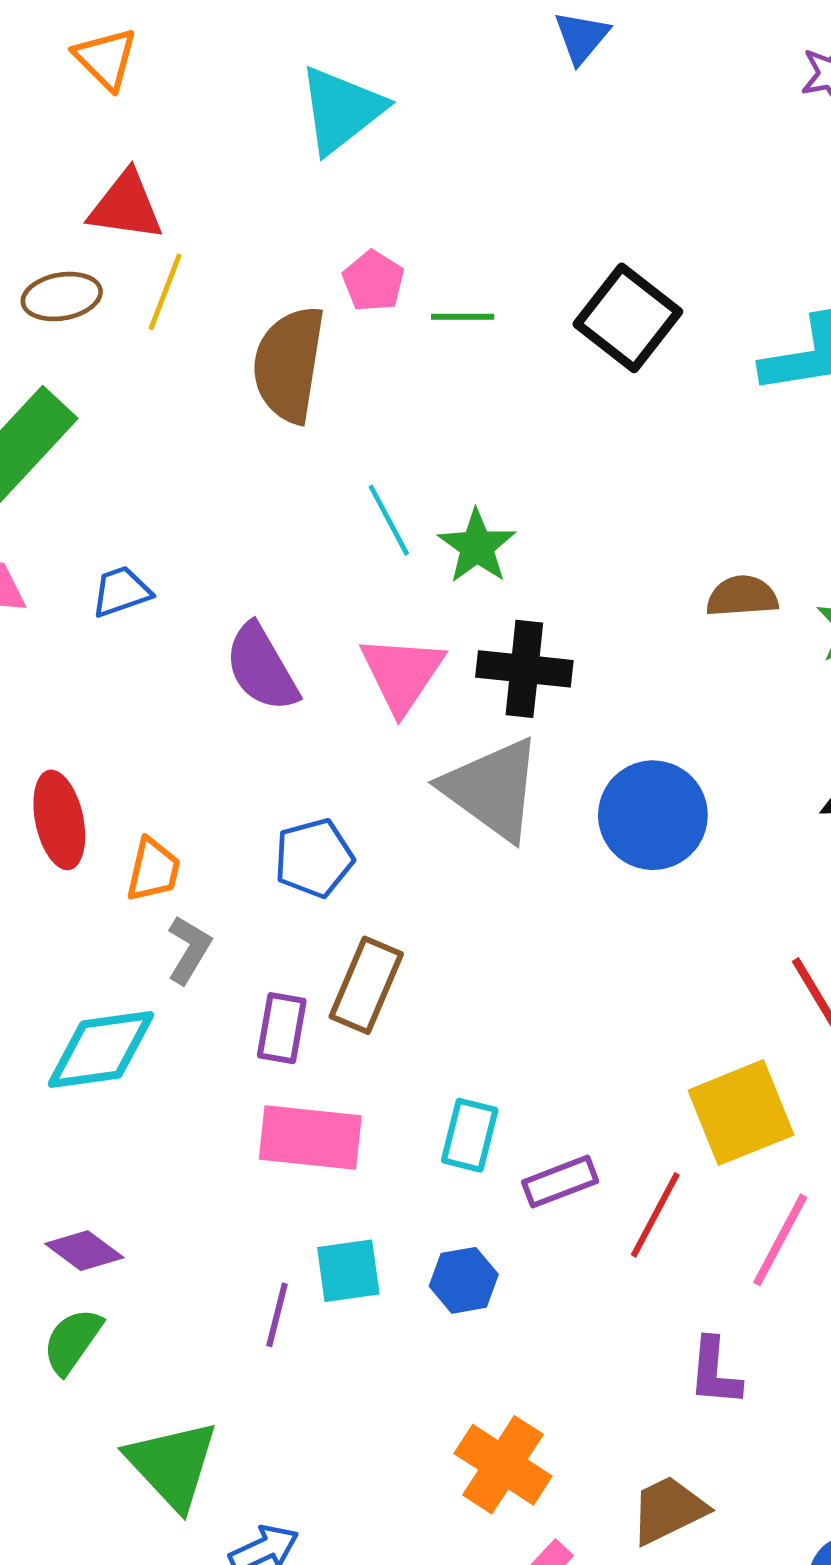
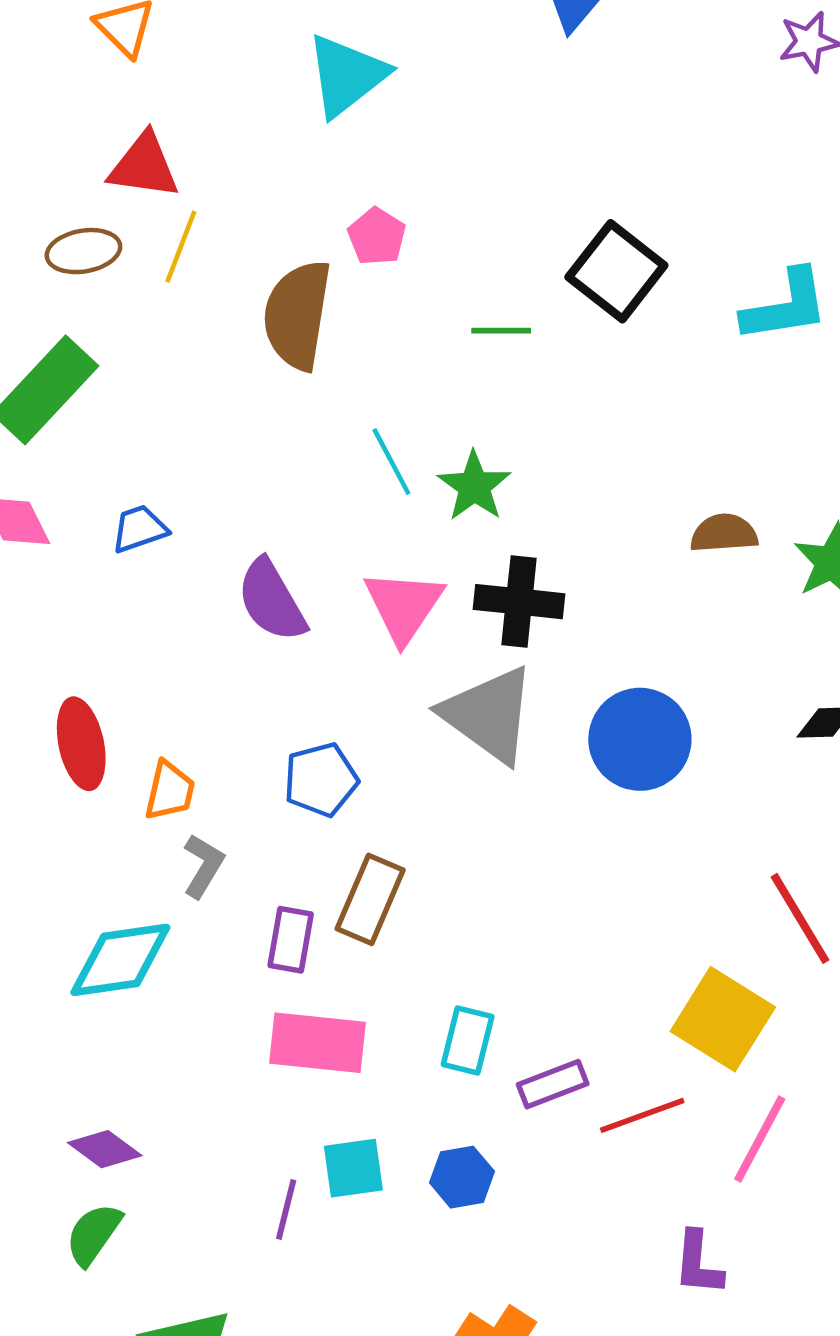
green line: (463, 317) -> (501, 331), moved
yellow square: (741, 1113) -> (723, 1019), turned -36
red line: (655, 1215) -> (642, 1115), turned 42

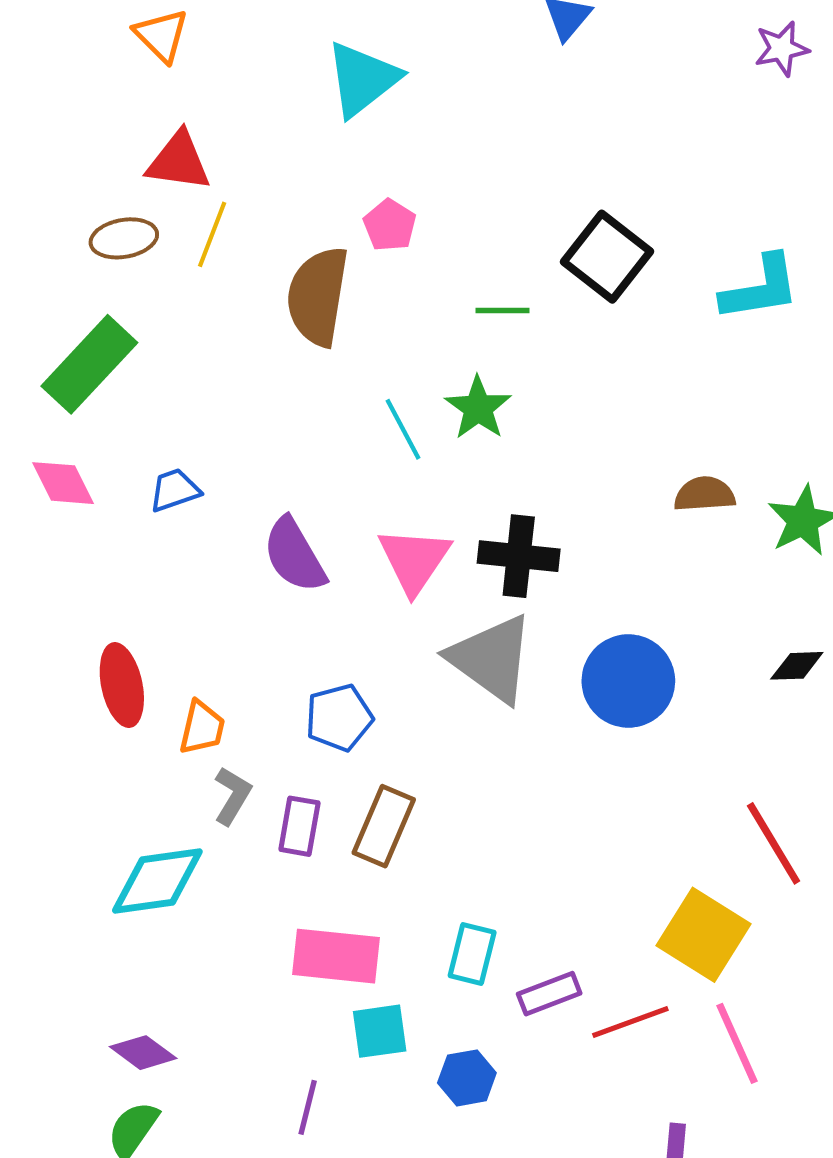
green star: (474, 486) -> (478, 408), moved
purple rectangle: (291, 940) -> (299, 826), moved
pink line: (760, 1139) -> (737, 1043), turned -52
cyan square: (353, 1168) -> (380, 1031), moved

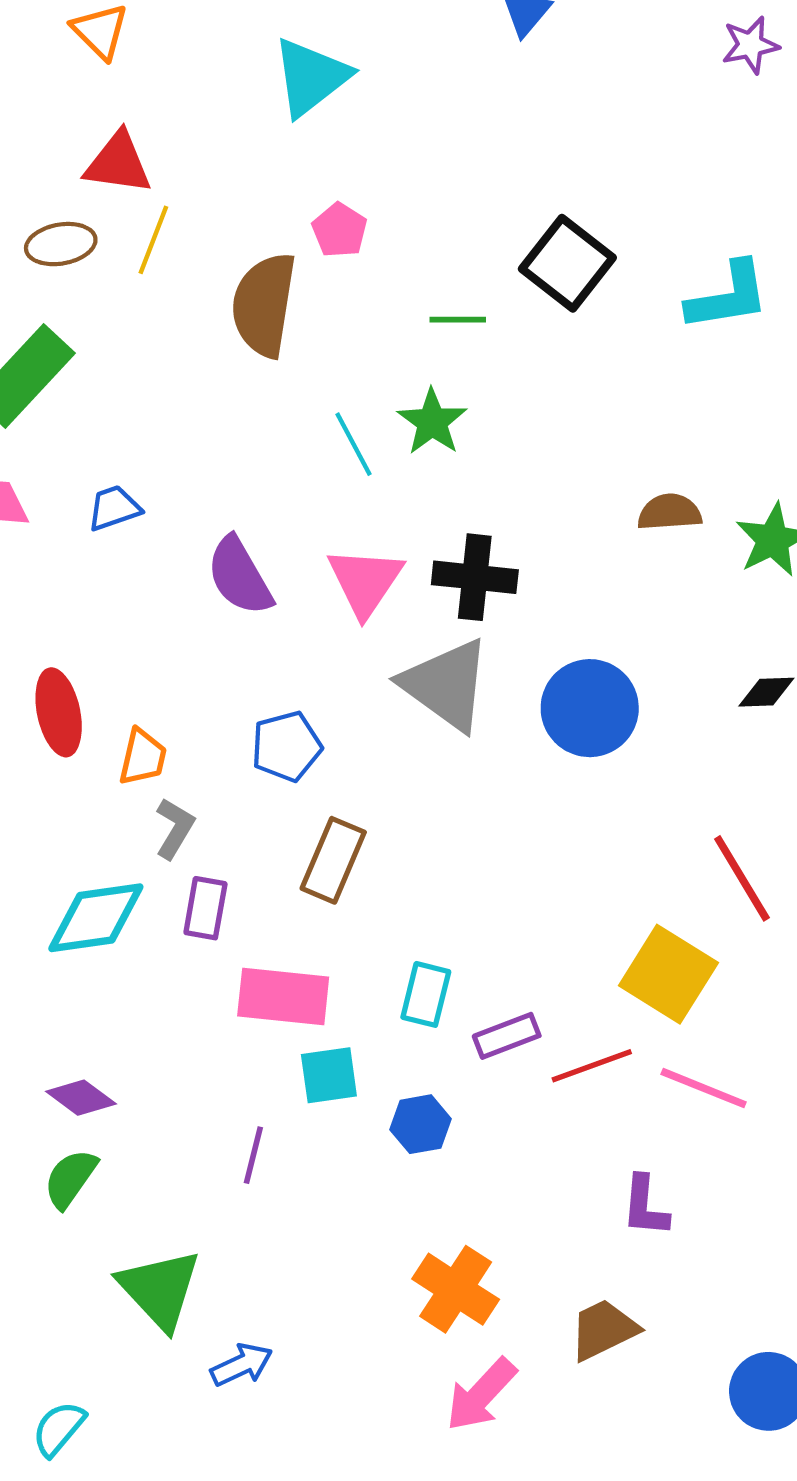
purple rectangle: (299, 826) -> (205, 908), moved
pink line: (737, 1043) -> (704, 1088), turned -44

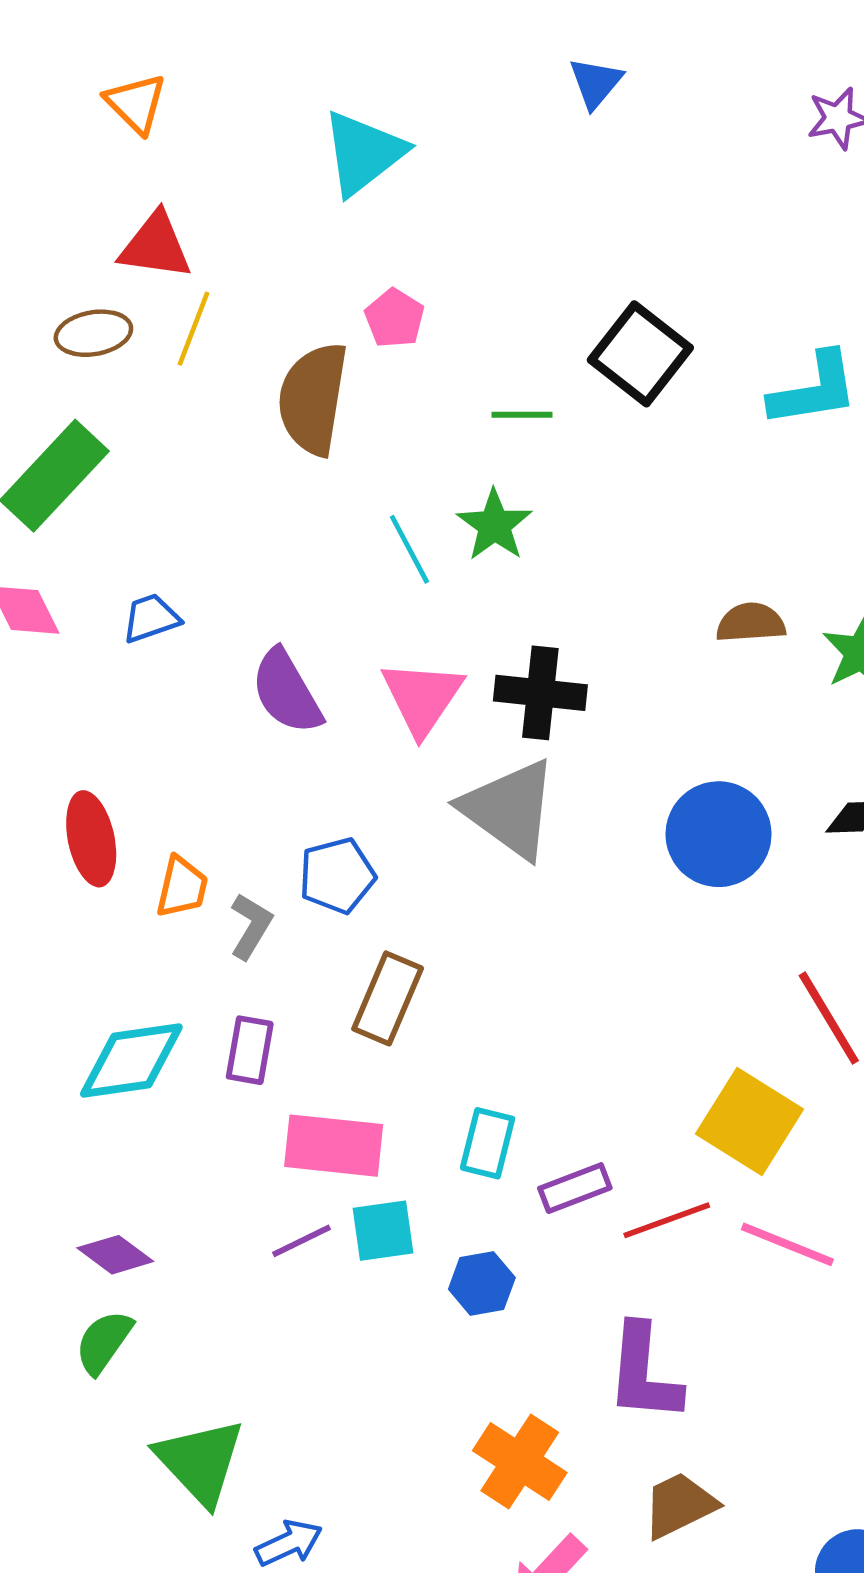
blue circle: (590, 708) -> (719, 834), moved
gray L-shape: (175, 828) -> (251, 926), moved
purple line: (253, 1155) -> (301, 1241), moved, turned 50
purple L-shape: (645, 1206) -> (644, 1373), moved, size x1.5

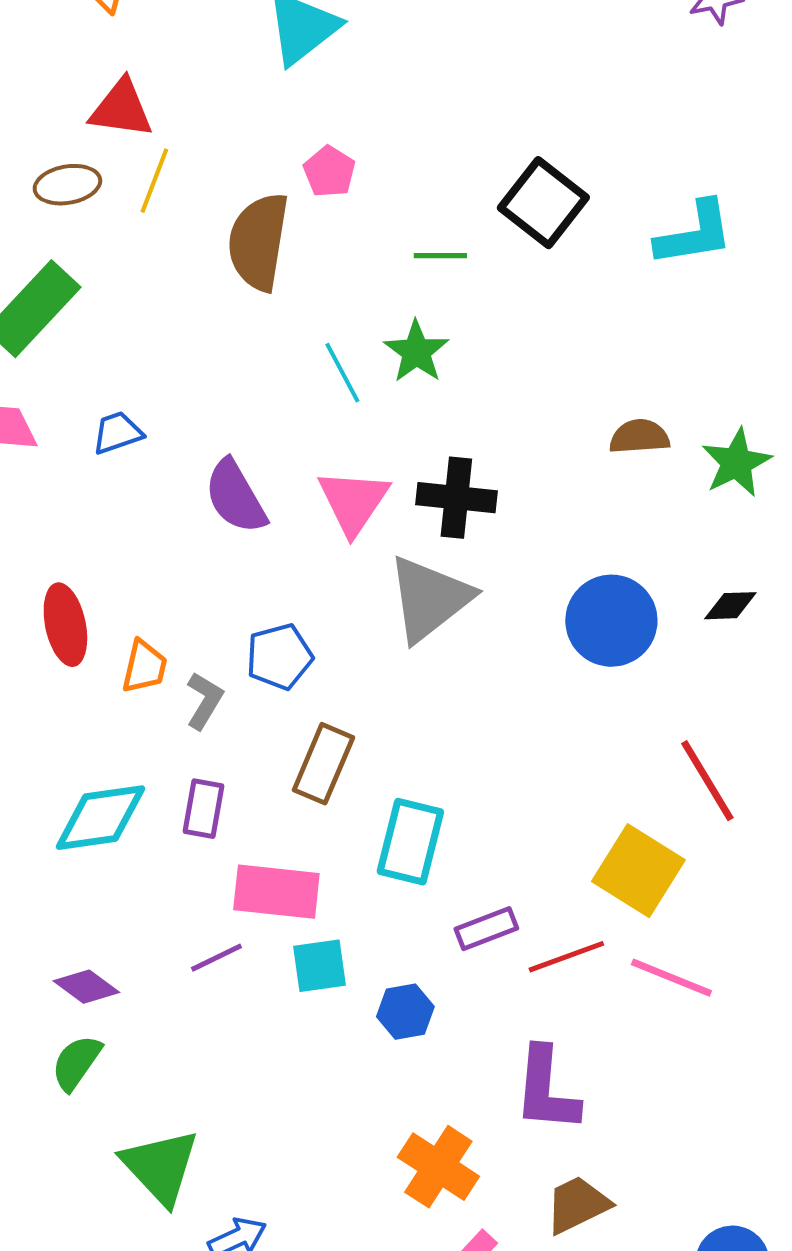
gray triangle: (509, 809) -> (429, 599), turned 46
cyan rectangle: (488, 1143) -> (410, 842), moved, size x1.4
purple line: (301, 1241) -> (216, 958), moved

